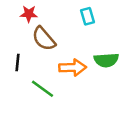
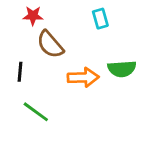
green line: (43, 89) -> (36, 112), moved

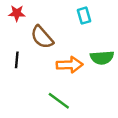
red star: (33, 16) -> (17, 13), moved
green line: (36, 112) -> (59, 101), moved

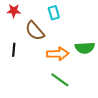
cyan rectangle: (84, 16) -> (54, 13), moved
green line: (59, 101) -> (60, 80), moved

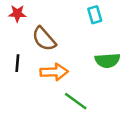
cyan rectangle: (54, 13) -> (95, 15), moved
orange arrow: (58, 54) -> (54, 72), moved

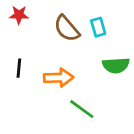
cyan rectangle: (95, 15) -> (98, 27), moved
brown semicircle: (44, 39) -> (67, 28), moved

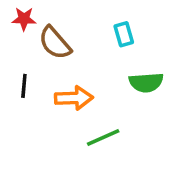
brown semicircle: (67, 28) -> (55, 43), moved
green line: (82, 109) -> (103, 138), turned -60

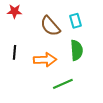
brown semicircle: (55, 43) -> (50, 26), moved
green semicircle: (146, 82) -> (77, 50), moved, turned -90

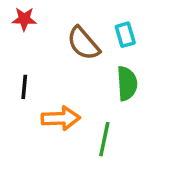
orange arrow: (45, 60) -> (61, 118), moved
green line: (63, 84) -> (104, 139), turned -54

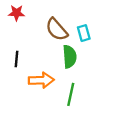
cyan rectangle: (125, 35) -> (84, 33), moved
green semicircle: (127, 83) -> (70, 57), moved

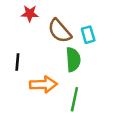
red star: (16, 13) -> (30, 14), moved

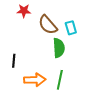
black line: (17, 62) -> (14, 61), moved
orange arrow: (43, 84) -> (35, 80), moved

